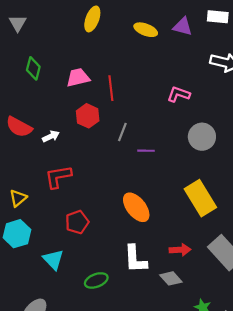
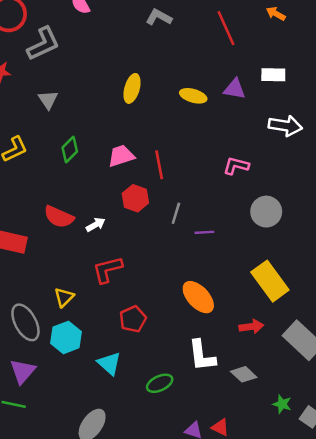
green diamond: (33, 68) -> (70, 149), turned 35
red arrow: (180, 250) -> (251, 327), moved

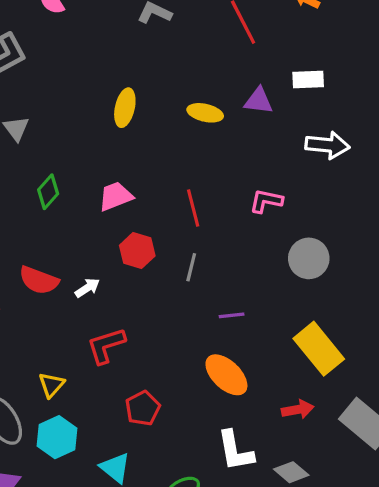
red line: (159, 165) -> (193, 208), moved
purple line: (204, 232) -> (232, 315), moved

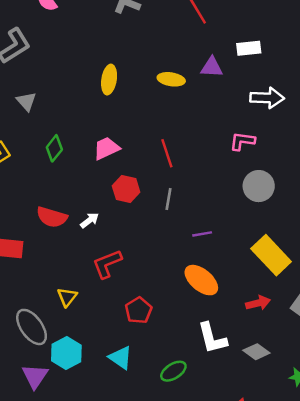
pink L-shape: (266, 201) -> (242, 141), moved
cyan hexagon: (57, 437) -> (66, 353), moved

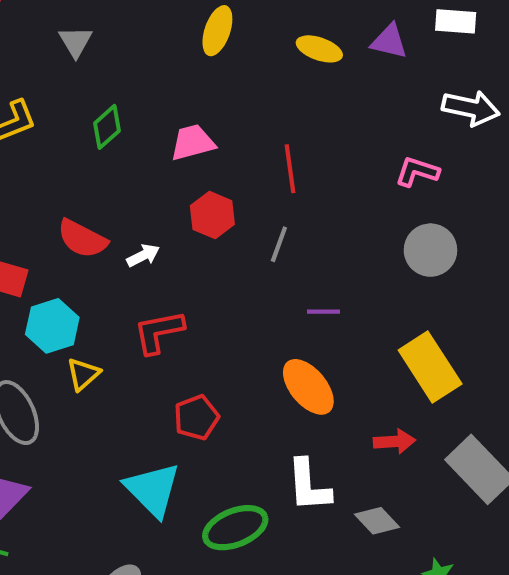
cyan hexagon: (66, 353) -> (52, 326), moved
cyan triangle: (121, 358) -> (153, 490), size x1.4
green ellipse: (173, 371) -> (235, 528), size x1.4

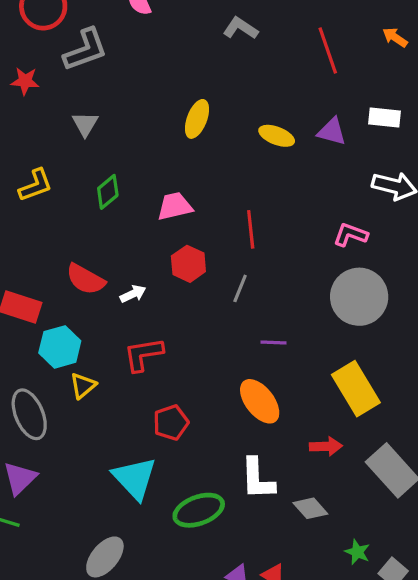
gray circle: (430, 250) -> (359, 297), size x1.4

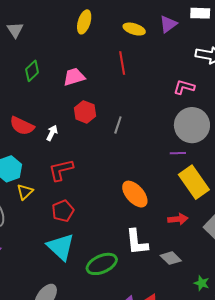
purple triangle: (332, 132) -> (168, 24), turned -48
red line: (251, 229) -> (122, 63), moved
white arrow: (133, 294) -> (52, 133), turned -35
purple line: (273, 342) -> (178, 153), moved
red pentagon: (171, 423) -> (63, 211), moved

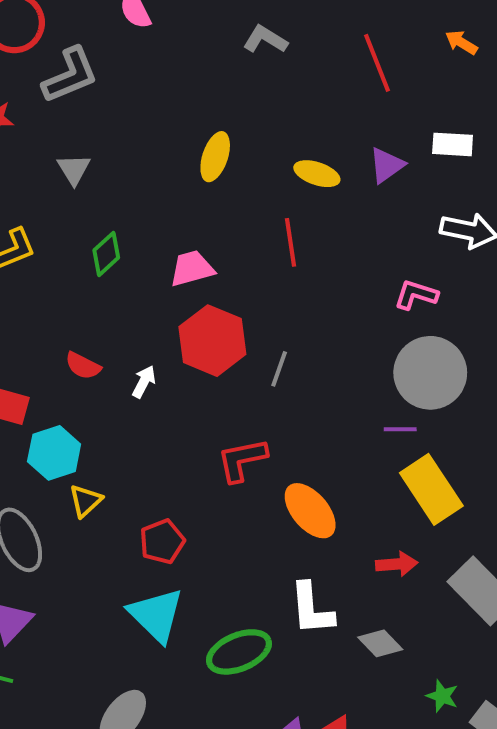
red hexagon: (85, 112) -> (212, 341), size x1.5
red semicircle: (22, 126) -> (83, 366), size x0.7
red L-shape: (61, 170) -> (242, 460), moved

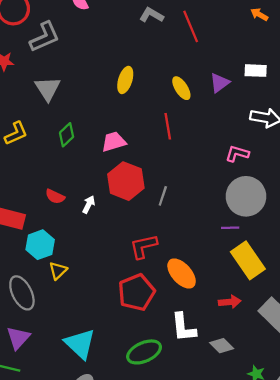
red line: (377, 63) -> (191, 26), moved
gray triangle: (74, 169) -> (48, 89), size x1.4
yellow ellipse: (317, 174) -> (181, 88), turned 40
red pentagon: (162, 542) -> (136, 292), moved, size x1.5
cyan triangle: (156, 615) -> (80, 344), moved

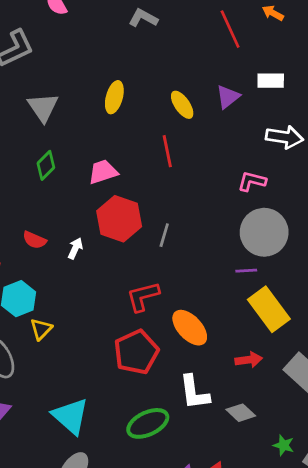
red line: (191, 26) -> (230, 29), moved
gray triangle: (48, 89) -> (43, 107), moved

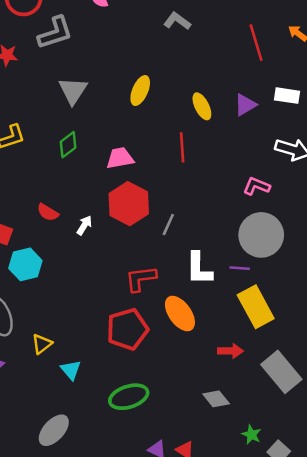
yellow triangle: (41, 329) -> (42, 344), moved
white L-shape: (194, 392) -> (199, 269), moved
cyan triangle: (71, 416) -> (71, 370), moved, size x0.6

